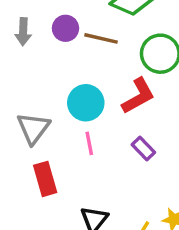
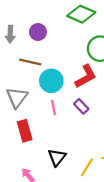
brown line: (101, 38) -> (30, 62), moved
purple rectangle: (143, 148) -> (81, 106), moved

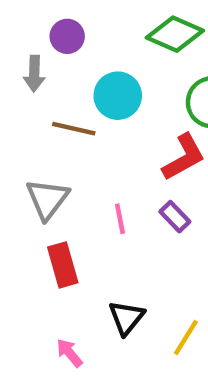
purple circle: (38, 32) -> (67, 36), moved
cyan circle: (51, 81) -> (118, 96), moved

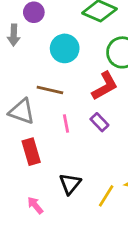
brown line: (74, 129) -> (50, 90), moved
gray triangle: (47, 199) -> (22, 111), turned -48

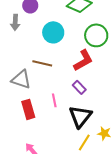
pink line: (66, 123) -> (54, 100), moved
black triangle: (70, 184) -> (80, 116), moved, size x1.4

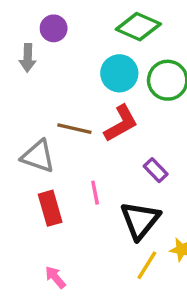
cyan circle: (53, 32) -> (119, 73), moved
red L-shape: (83, 60) -> (121, 123), moved
purple rectangle: (79, 87) -> (156, 170), moved

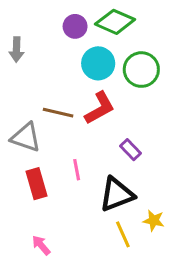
purple circle: (54, 28) -> (75, 26), moved
black triangle: (140, 220) -> (117, 194), turned 30
yellow line: (147, 265) -> (123, 234), turned -56

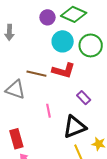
red L-shape: (100, 108) -> (64, 71), turned 45
red rectangle: (37, 184) -> (16, 139), moved

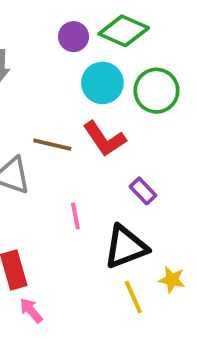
red L-shape: (64, 71) -> (104, 139), turned 40

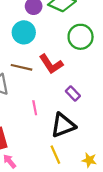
cyan circle: (102, 83) -> (24, 32), moved
yellow star: (172, 280) -> (89, 160), moved
yellow line: (133, 297) -> (55, 155), moved

